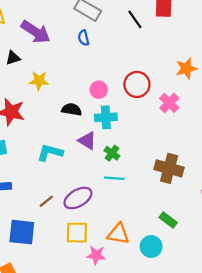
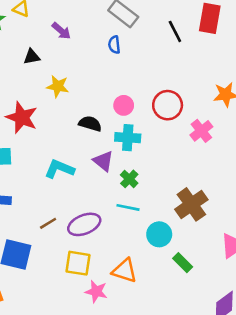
purple arrow: (36, 32) -> (61, 31), size x0.6
brown cross: (169, 168) -> (191, 204), turned 32
cyan circle: (151, 246) -> (159, 234), moved

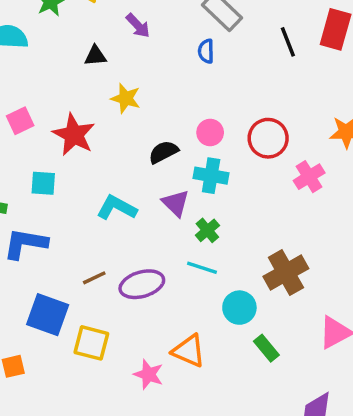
black semicircle: (90, 124) -> (163, 152), turned -50
yellow square: (78, 263) -> (91, 343), moved

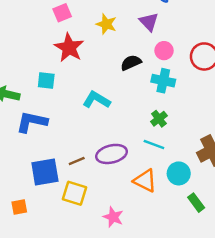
pink square: (20, 121) -> (62, 13), moved
purple triangle: (176, 203) -> (149, 22), moved
brown line: (94, 278) -> (77, 161), moved
blue square: (48, 315) -> (45, 172), turned -32
orange triangle: (189, 351) -> (145, 181), moved

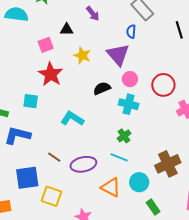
purple triangle: (149, 22) -> (118, 55), size x1.4
brown line: (77, 161) -> (54, 157), moved, turned 56

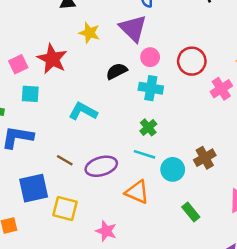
pink square: (46, 45) -> (18, 64), moved
brown cross: (168, 164) -> (205, 158), size x0.7
cyan circle: (139, 182) -> (173, 169), moved

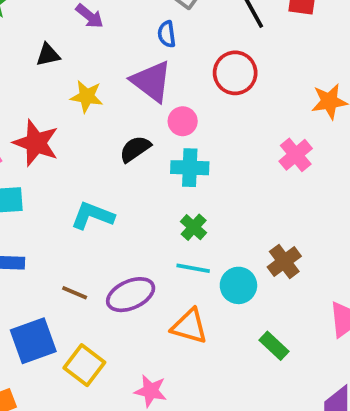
red circle: (192, 61) -> (235, 73), moved
yellow square: (65, 209) -> (84, 365), turned 30

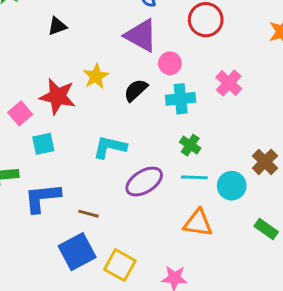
yellow star: (87, 96) -> (96, 76), moved, turned -30
pink cross: (296, 155) -> (229, 83), moved
brown line: (75, 293) -> (88, 214), moved
purple ellipse: (131, 295) -> (144, 182), moved

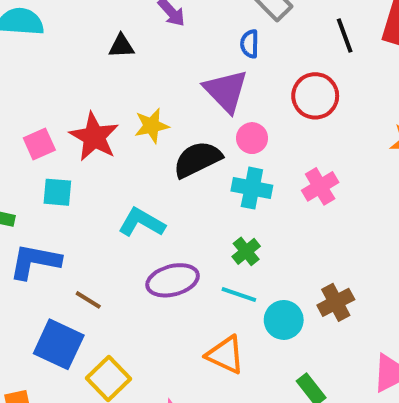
black semicircle: (136, 90) -> (197, 159), size x1.4
blue square: (77, 252) -> (59, 344), turned 36

